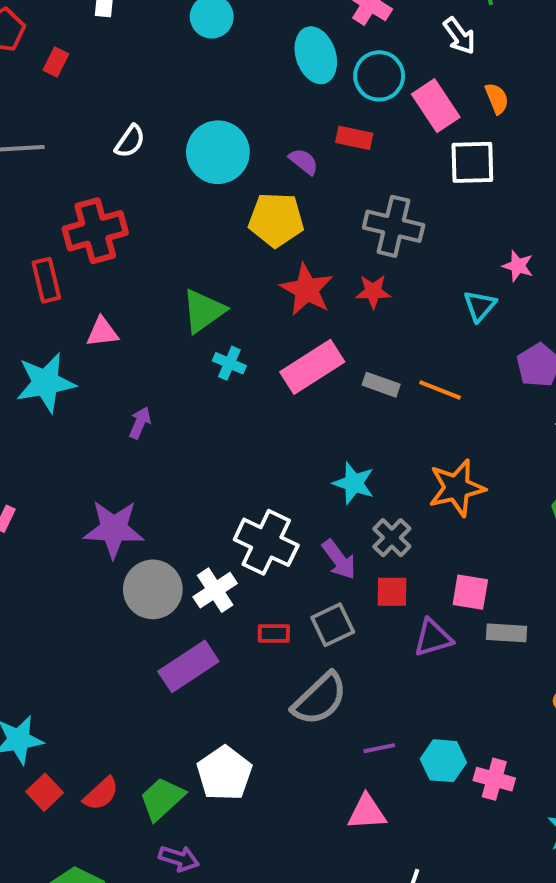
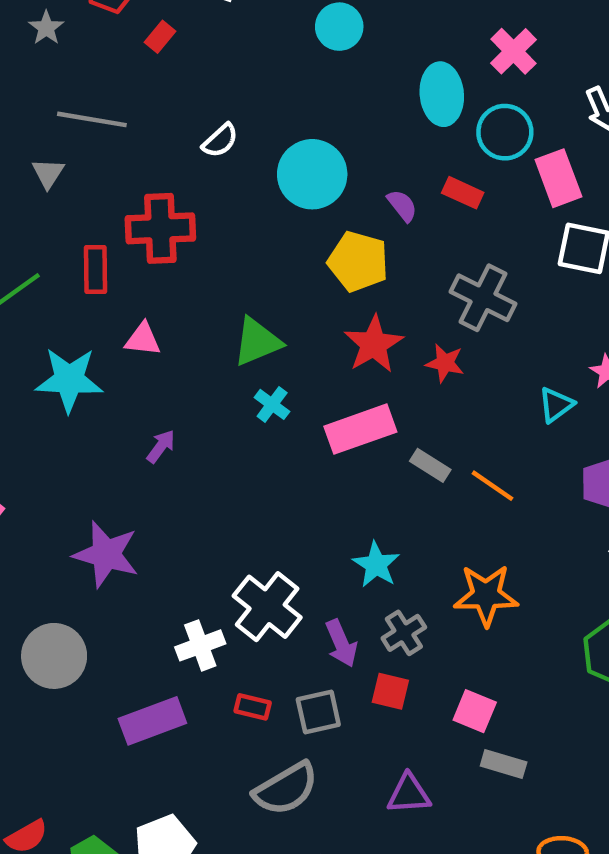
gray circle: (153, 589) -> (54, 656), moved
purple triangle: (433, 638) -> (409, 794), moved

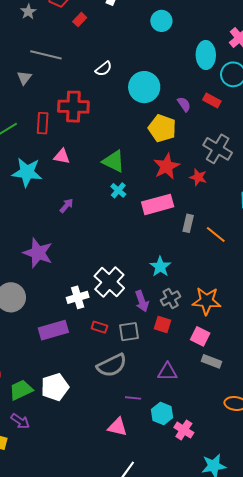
green triangle: (257, 342) -> (114, 161), turned 45
gray rectangle: (430, 465) -> (188, 223), turned 66
orange star: (486, 595) -> (207, 301), moved

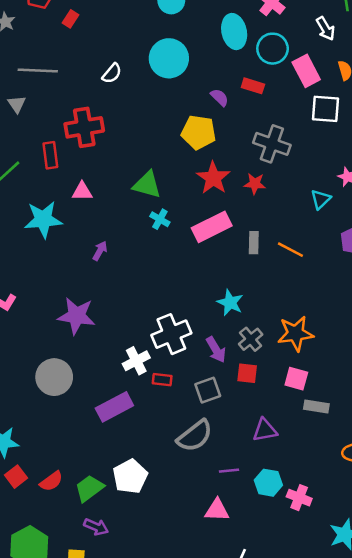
cyan circle: (144, 87) -> (169, 58), moved
white cross: (109, 282) -> (171, 334), turned 36
red rectangle: (99, 327) -> (162, 380), moved

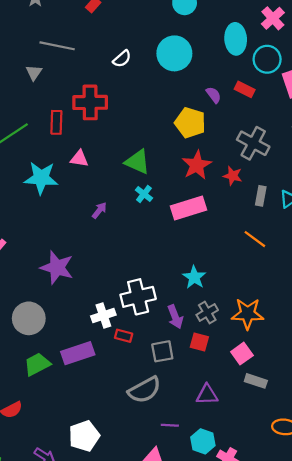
gray rectangle: (254, 243) -> (261, 196), moved
purple arrow: (100, 251) -> (99, 210), moved
pink square: (296, 379) -> (242, 354), turned 30
white pentagon: (130, 476) -> (84, 436), moved
green trapezoid: (89, 488) -> (37, 364), moved

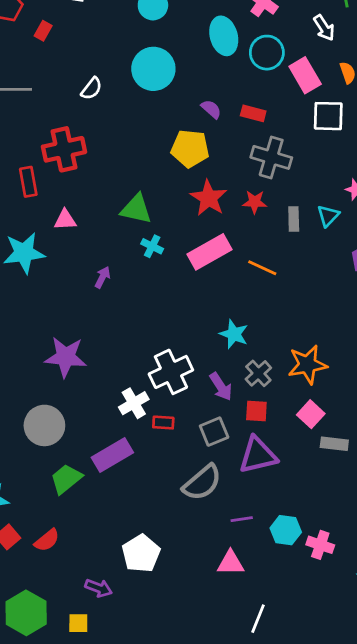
red rectangle: (245, 89) -> (253, 113), moved
orange line: (255, 239) -> (262, 268), moved
purple triangle: (207, 395) -> (258, 455), moved, size x1.4

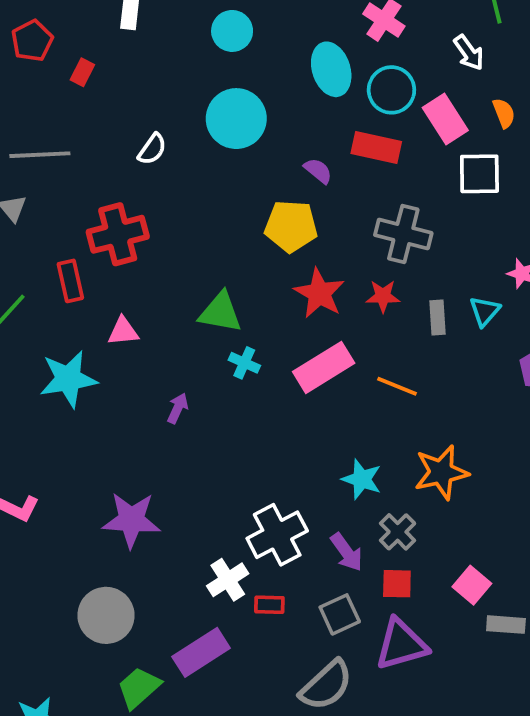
red rectangle: (253, 113) -> (376, 148), moved, size x1.4
orange star: (307, 365) -> (441, 472), moved

